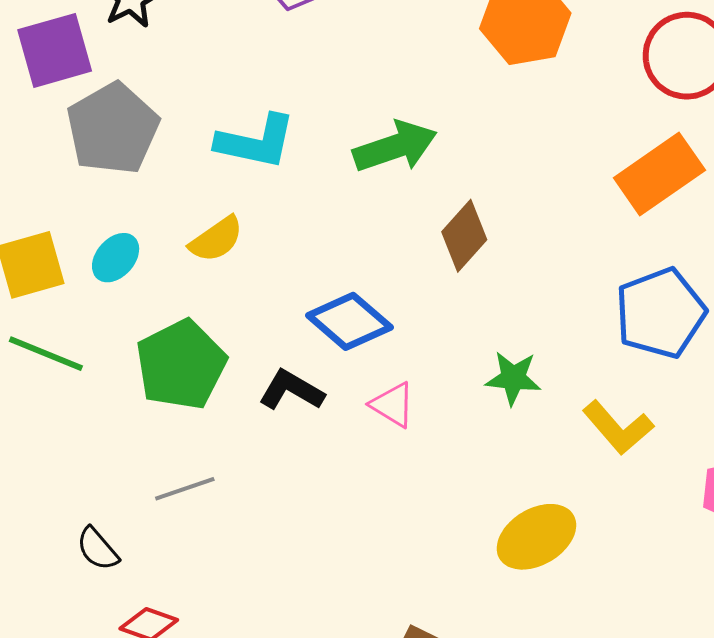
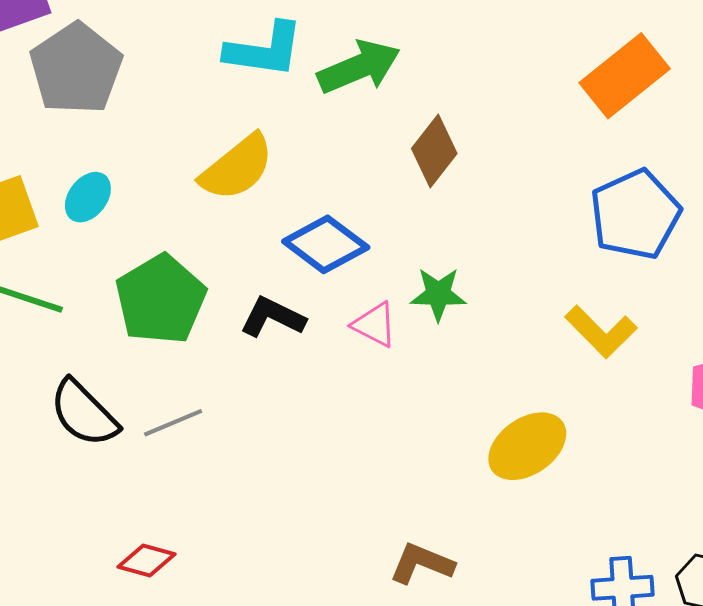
cyan L-shape: (256, 142) -> (264, 50), moved
yellow semicircle: (216, 239) -> (237, 168), moved, size x1.4
green star: (513, 378) -> (438, 294), moved
black semicircle: (98, 549) -> (84, 413), moved, size x1.6

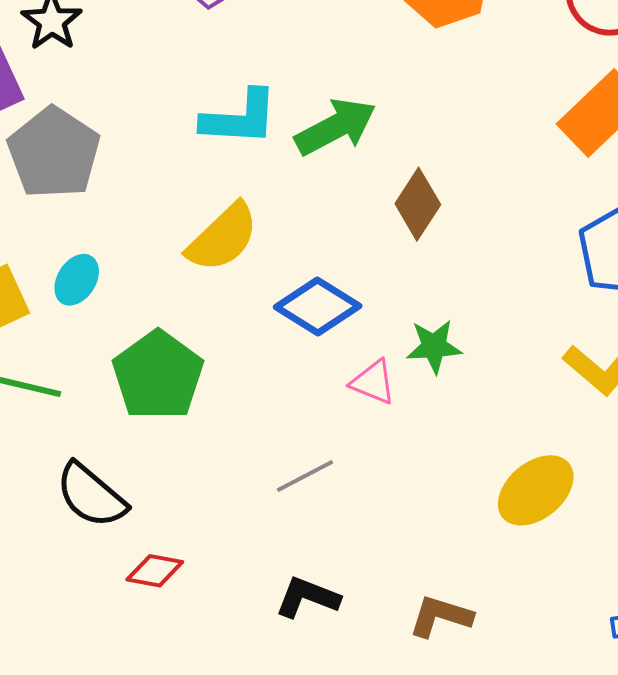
black L-shape: (273, 317) -> (307, 597), moved
gray line: (173, 423) -> (305, 476), moved
red diamond: (147, 560) -> (155, 571), moved

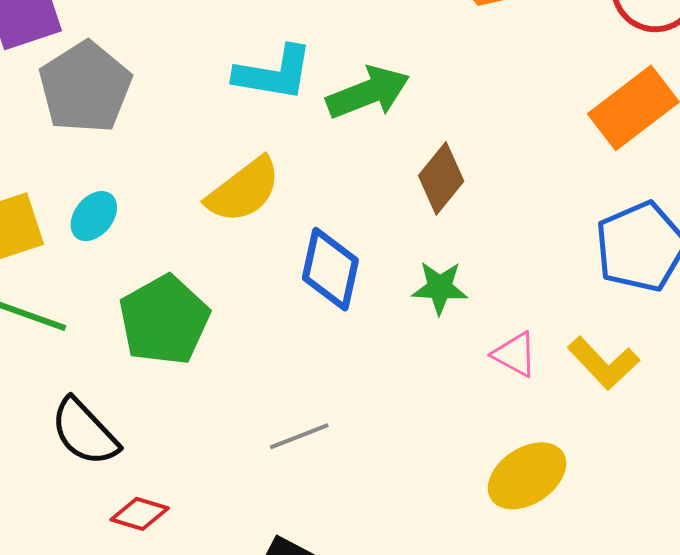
blue diamond: (318, 307) -> (330, 269), turned 64
green star: (434, 346) -> (440, 288), moved
pink triangle: (373, 382) -> (515, 354), moved

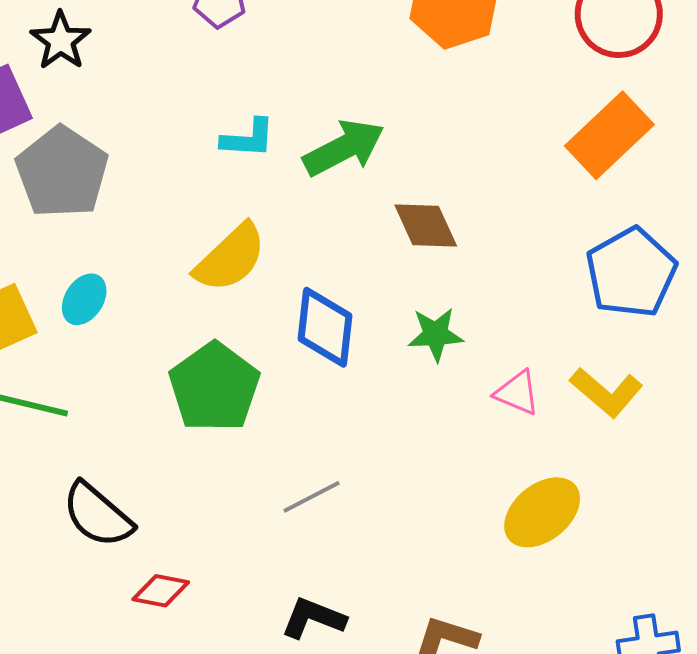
cyan L-shape: (274, 73) -> (248, 138), size x0.7
brown diamond: (441, 178) -> (426, 226), turned -58
green pentagon: (164, 320) -> (214, 387), moved

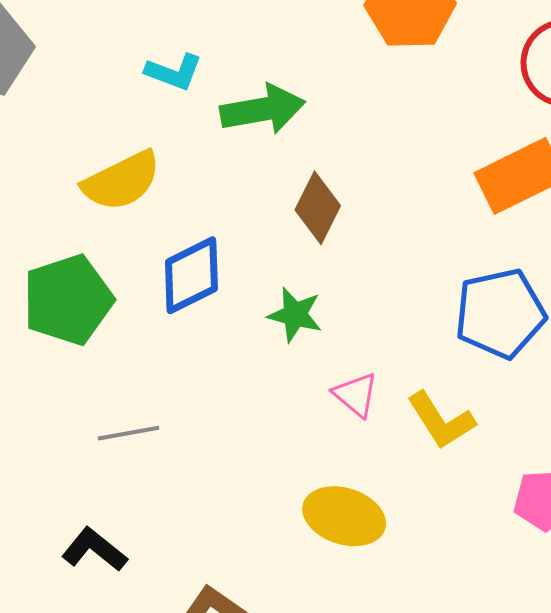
brown diamond: (426, 226) -> (318, 208), turned 34
blue diamond: (325, 327) -> (191, 275), turned 40
yellow ellipse: (542, 512) -> (344, 516), turned 40

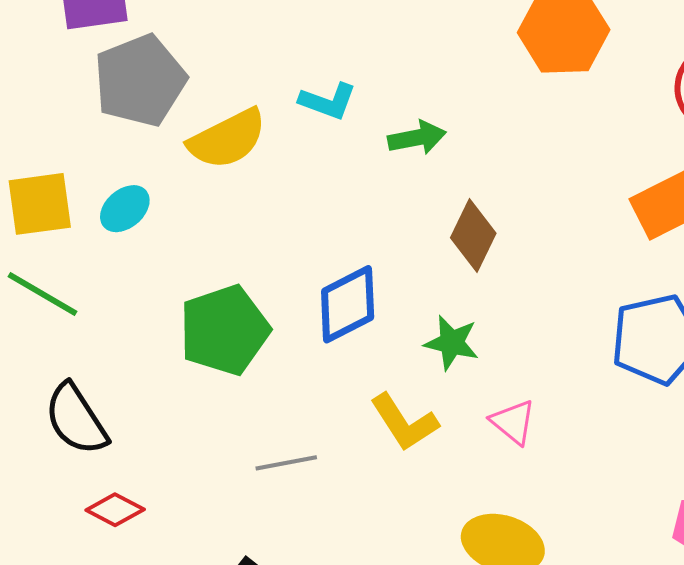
green arrow: (263, 109) -> (417, 138), size x0.7
yellow semicircle: (122, 181) -> (227, 139), moved
yellow L-shape: (441, 420) -> (404, 422), moved

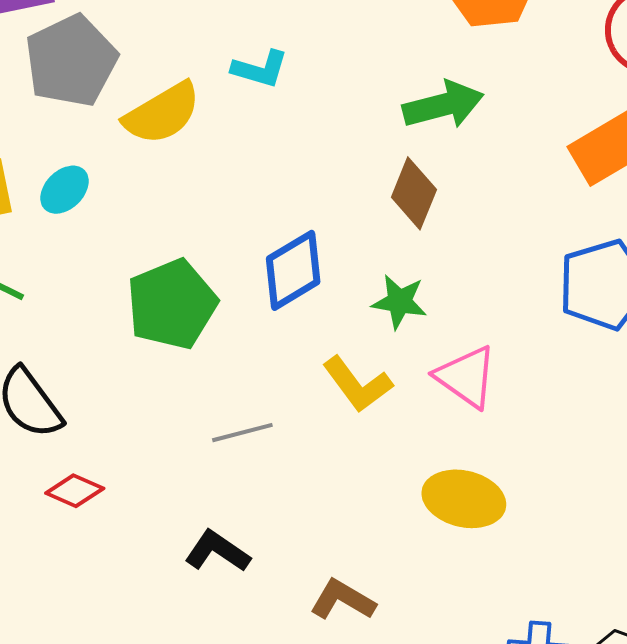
green arrow: (417, 138) -> (443, 105), moved, size x1.4
pink triangle: (513, 422) -> (466, 377), size x1.4

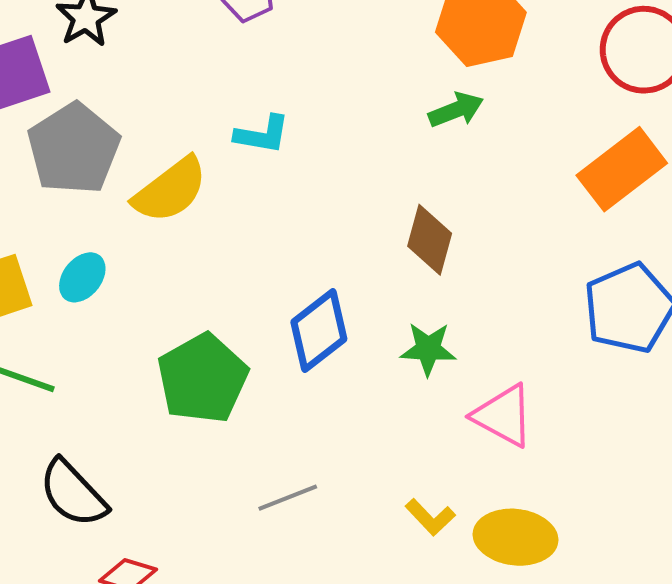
green arrow: (443, 105) -> (456, 110), moved, size x0.7
yellow L-shape: (357, 384) -> (430, 517), moved, size x0.7

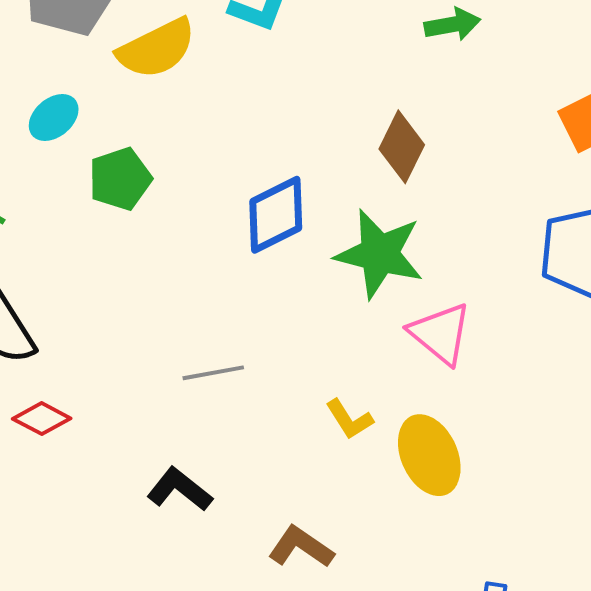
green star: (428, 349) -> (379, 254), size x1.6
green pentagon: (203, 378) -> (120, 179), moved, size x0.7
yellow ellipse: (515, 537) -> (429, 455), turned 48

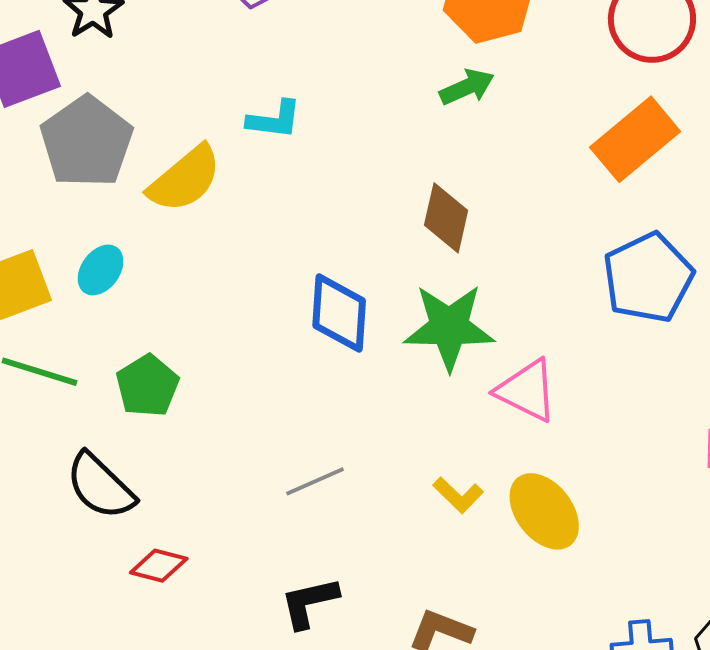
green pentagon: (120, 179) -> (147, 386), moved
blue diamond: (276, 215) -> (339, 313), turned -46
black L-shape: (180, 489) -> (309, 603), turned -38

